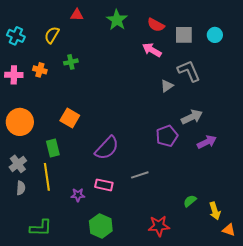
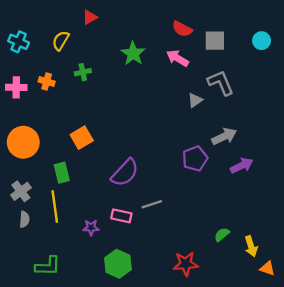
red triangle: (77, 15) -> (90, 17), turned -32
green star: (117, 20) -> (133, 53), moved
cyan circle: (215, 35) -> (262, 41), moved
orange square: (70, 118) -> (82, 138), turned 30
gray line: (140, 175) -> (152, 204), moved

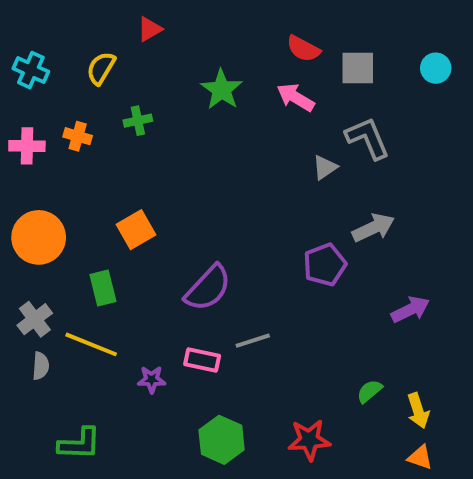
purple arrow: (242, 166) -> (410, 309), moved
yellow line: (55, 207) -> (91, 344), turned -60
green hexagon: (118, 264) -> (222, 440), moved
orange triangle: (267, 268) -> (420, 457), moved

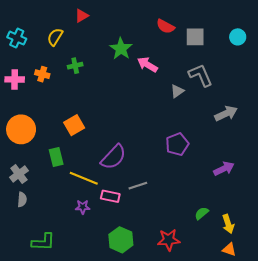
pink arrow: (296, 97) -> (147, 65), moved
gray arrow: (373, 228) -> (226, 113), moved
yellow line: (91, 344) -> (84, 178), moved

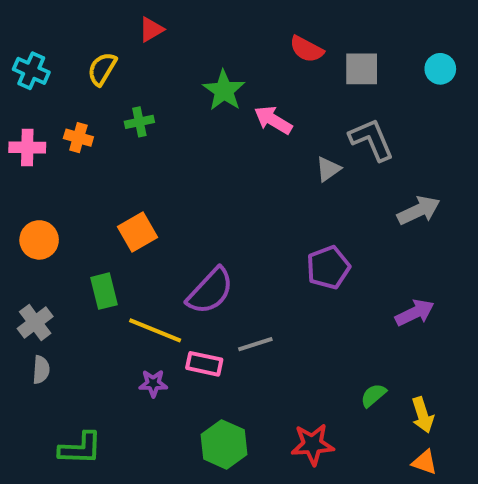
orange circle: (21, 129) -> (39, 240), size x0.7

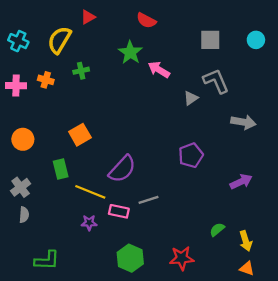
red semicircle: (307, 49) -> (146, 20), moved
yellow semicircle: (102, 69) -> (59, 40), size x1.4
gray arrow: (419, 210) -> (243, 122), turned 35

